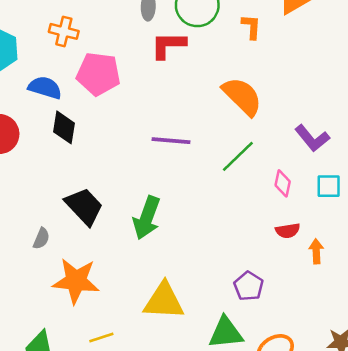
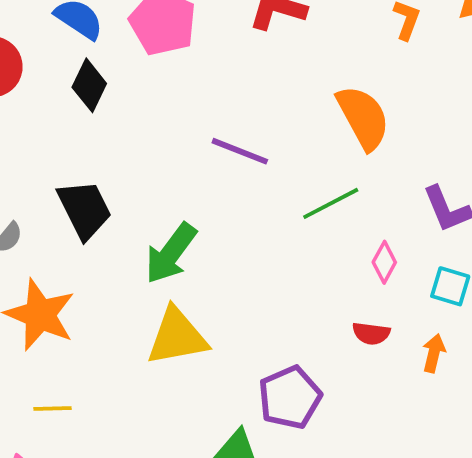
orange arrow: (316, 251) -> (434, 353), moved
purple pentagon: (249, 286) -> (290, 397), size x1.4
yellow triangle: (164, 301) -> (177, 337), moved, turned -30

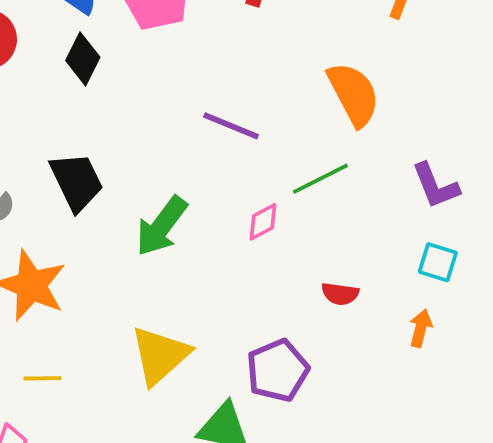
pink diamond: (384, 262) -> (263, 222), moved, turned 33
red semicircle: (371, 333) -> (340, 294), moved
yellow triangle: (177, 337) -> (160, 355), moved, turned -32

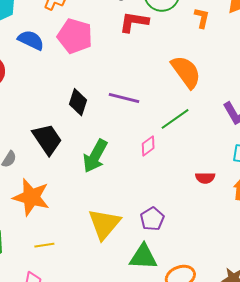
black diamond: (83, 59) -> (78, 102), moved
red semicircle: (340, 294) -> (205, 178), moved
purple pentagon: (278, 370) -> (152, 219), moved, size x0.7

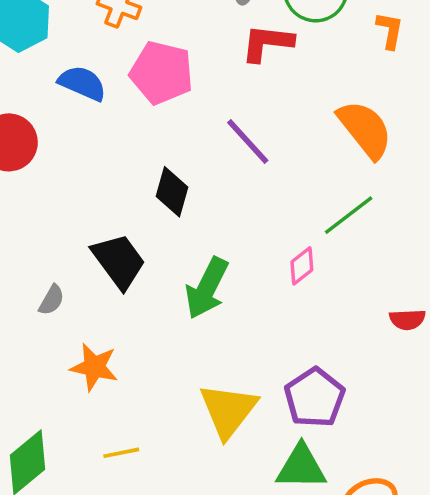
purple line: (124, 98) -> (248, 141), moved, turned 36
orange star: (31, 197) -> (94, 367), size x0.7
purple pentagon: (152, 219) -> (315, 398), size x1.4

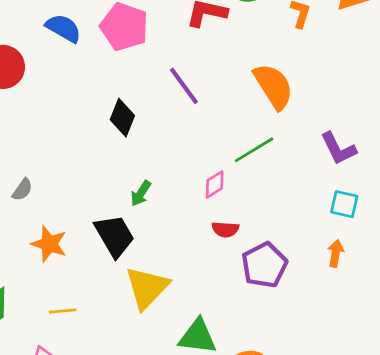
black trapezoid: (119, 261) -> (115, 236), moved
green arrow: (207, 288) -> (141, 193), size x0.6
red semicircle: (407, 320) -> (225, 229), moved
purple pentagon: (315, 398) -> (264, 265), moved

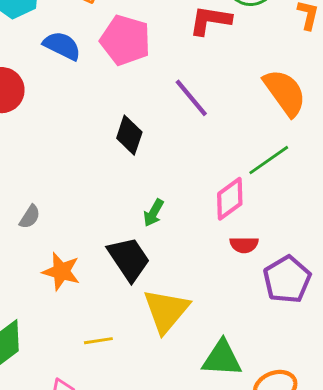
pink diamond: (215, 184) -> (230, 199), size x1.4
yellow line: (63, 311) -> (98, 341), moved

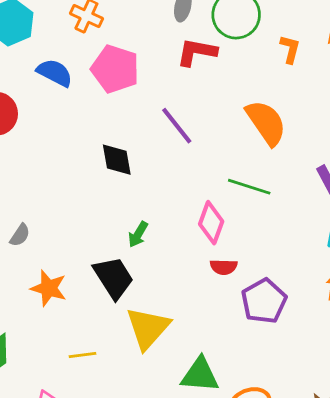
black diamond: (129, 135) -> (117, 160), turned -30
green line: (269, 160) -> (249, 187), turned 51
pink diamond: (230, 199) -> (211, 223), turned -36

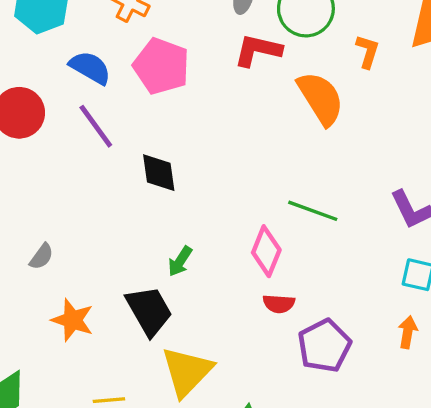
orange semicircle: (266, 123) -> (321, 98), moved
purple line: (177, 126) -> (96, 126), moved

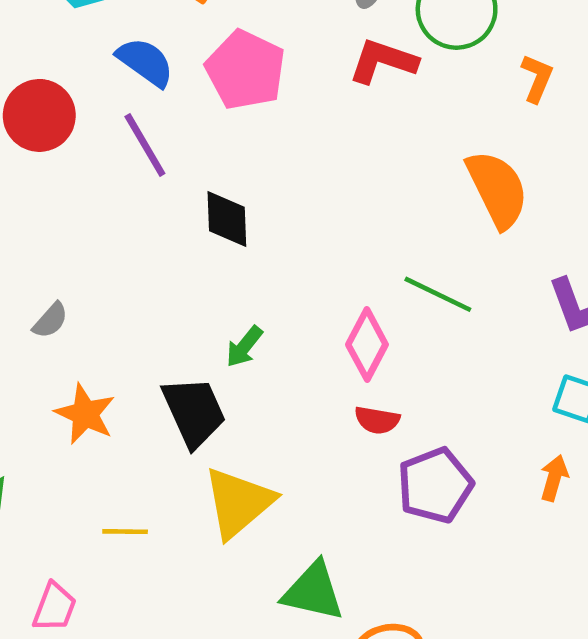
orange semicircle: (321, 98) -> (497, 189), moved

